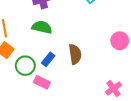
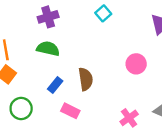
green circle: (25, 66) -> (21, 108), moved
pink rectangle: (42, 82) -> (70, 111), moved

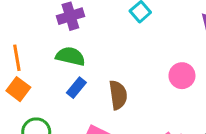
blue rectangle: (55, 85) -> (76, 88), moved

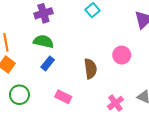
brown semicircle: (118, 95) -> (90, 69), moved

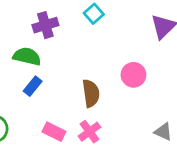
purple cross: (43, 13) -> (45, 25), moved
pink cross: (115, 103) -> (89, 132), moved

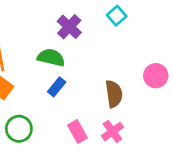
purple cross: (45, 25) -> (69, 27), turned -30
pink rectangle: (54, 132) -> (78, 132), turned 35

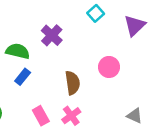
cyan square: (117, 16) -> (96, 13), moved
purple cross: (69, 27) -> (52, 35), moved

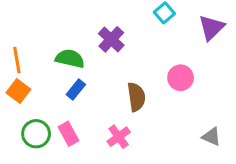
pink rectangle: (41, 116) -> (68, 134), moved
pink cross: (71, 116) -> (119, 137), moved

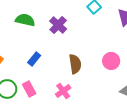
green semicircle: (70, 59) -> (25, 20), moved
pink circle: (181, 78) -> (111, 61), moved

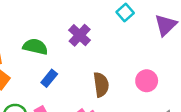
green semicircle: (25, 20) -> (35, 47), moved

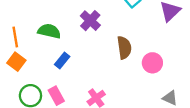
brown semicircle: (101, 85) -> (124, 48), moved

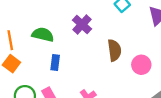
blue rectangle: (62, 60) -> (55, 63), turned -32

